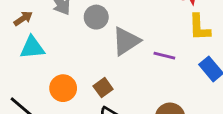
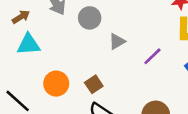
gray triangle: (126, 41) -> (117, 41), size x0.6
purple line: (164, 56) -> (152, 56), turned -60

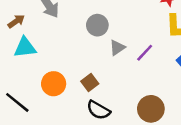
gray circle: (90, 18) -> (97, 25), moved
gray triangle: (117, 41) -> (117, 48), moved

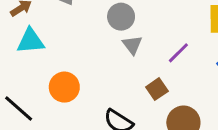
gray triangle: (117, 48) -> (132, 45), moved, turned -35
brown square: (90, 83) -> (157, 89), moved

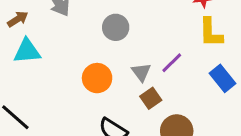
gray triangle: (132, 45) -> (141, 72), moved
orange circle: (64, 87) -> (97, 78), moved

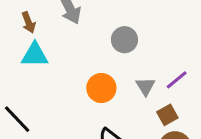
brown arrow: (18, 19) -> (29, 22), turned 96
brown square: (151, 98) -> (167, 115), moved

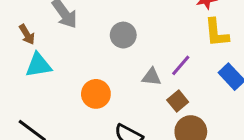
gray triangle: (145, 86) -> (152, 77), turned -42
orange circle: (101, 88) -> (96, 94), moved

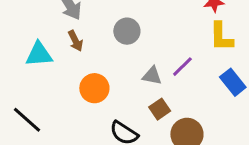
brown arrow: (27, 34) -> (75, 41), moved
brown square: (178, 101) -> (160, 109), moved

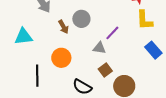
brown arrow: (75, 41) -> (63, 27), moved
purple line: (182, 67) -> (112, 33), moved
black line: (27, 120) -> (37, 76), moved, turned 50

